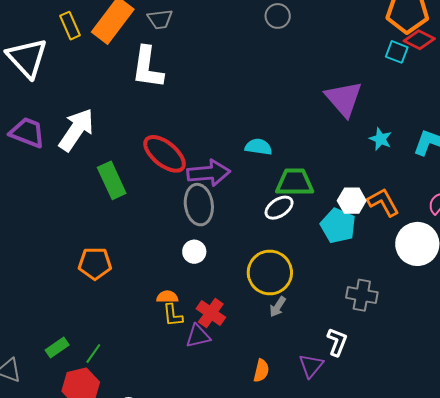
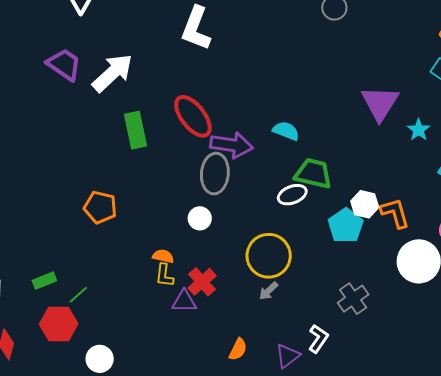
cyan star: (381, 139) -> (419, 130), moved
gray cross: (362, 295) -> (353, 299), turned 32

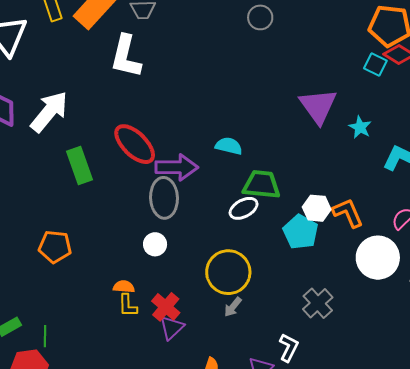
green line: (78, 295) -> (45, 336), turned -40
purple triangle: (184, 301) -> (172, 328), moved, turned -36

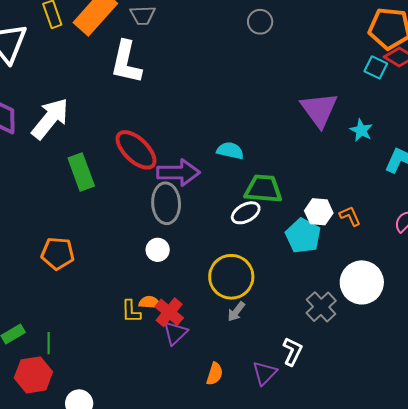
orange L-shape: (348, 213) -> (350, 216), size x0.7
white circle: (378, 258) -> (362, 282), moved
orange semicircle: (124, 287) -> (150, 302), moved

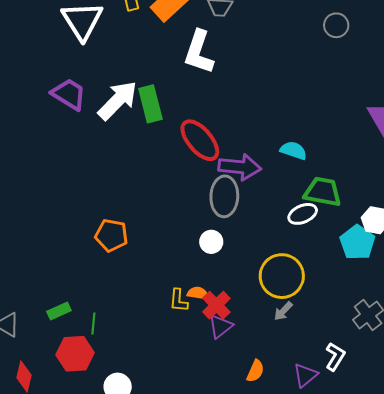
green rectangle: (81, 172) -> (150, 104), moved

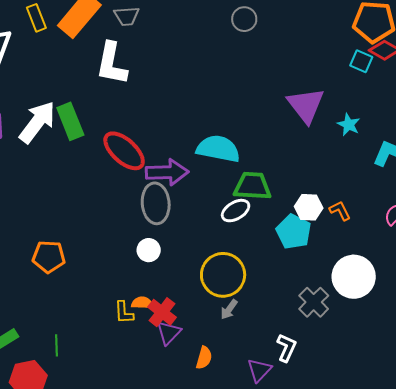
cyan semicircle: (293, 150) -> (218, 149), size x1.6
green line: (93, 324) -> (56, 345), moved
orange semicircle: (255, 371) -> (204, 358), moved

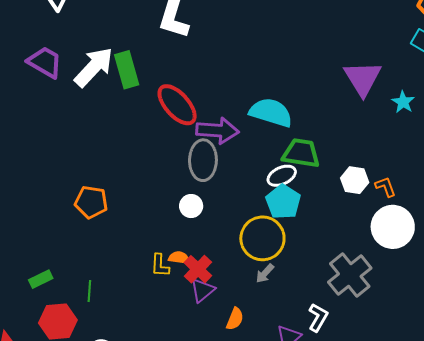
cyan pentagon: (294, 232) -> (283, 202), moved
white circle: (354, 277) -> (393, 227), moved
gray cross: (314, 302) -> (350, 275), size x1.4

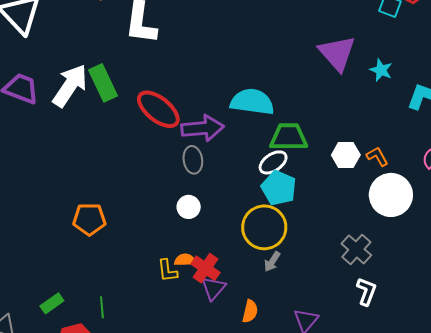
gray ellipse: (203, 160) -> (193, 160), size x0.7
gray cross: (350, 275) -> (356, 249), size x0.7
white L-shape: (318, 317) -> (366, 291), moved

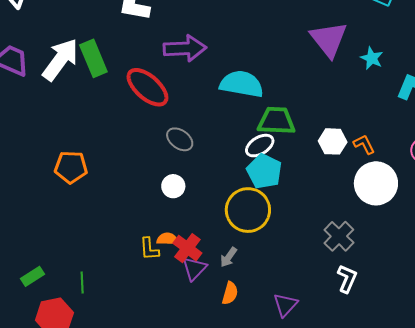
purple arrow: (202, 128) -> (185, 48), moved
gray ellipse: (193, 160) -> (180, 139), turned -48
orange pentagon: (89, 219) -> (71, 167), moved
gray arrow: (272, 262) -> (228, 257), moved

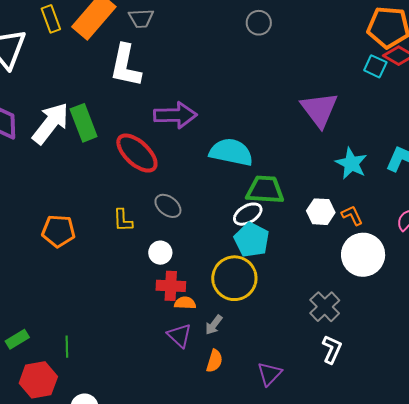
cyan star: (372, 58) -> (351, 163), moved, size x1.4
orange semicircle: (167, 239) -> (185, 303), moved
red cross: (187, 248) -> (171, 286), moved, turned -36
yellow L-shape: (149, 249) -> (123, 220), moved
purple triangle: (194, 269) -> (179, 335), turned -32

